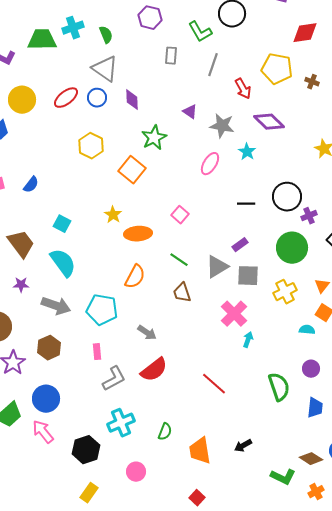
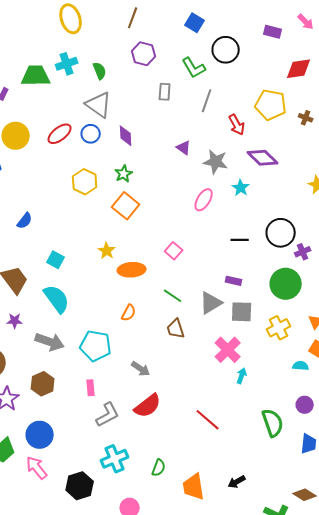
green star: (154, 138) -> (124, 174), moved, size x0.7
purple rectangle: (240, 245) -> (234, 281), turned 49
orange semicircle: (135, 277) -> (129, 313), size x0.7

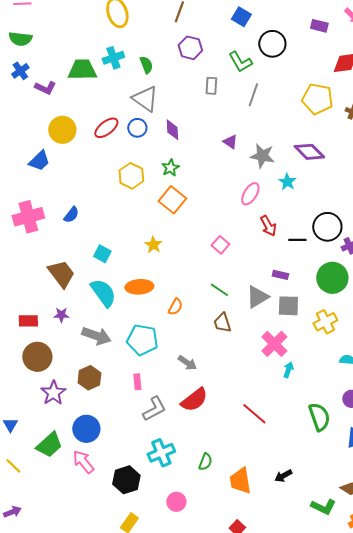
red arrow: (237, 125) -> (268, 226), moved
black line: (240, 240) -> (297, 240), moved
orange ellipse: (132, 270) -> (139, 287), moved

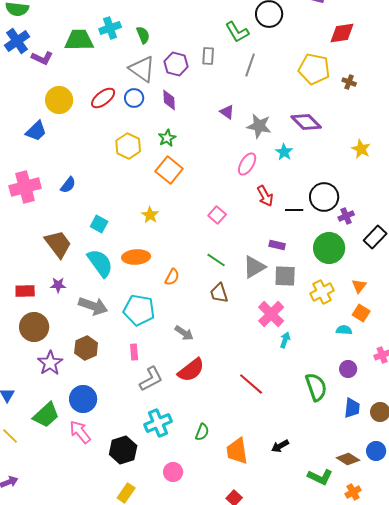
purple hexagon: (190, 48) -> (176, 64), moved
blue cross: (20, 71) -> (17, 41), size x1.4

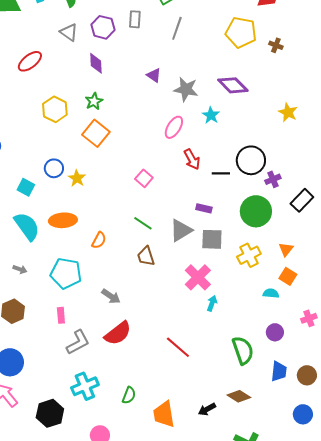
gray triangle: (142, 69) -> (69, 32), size x0.7
blue circle: (134, 98) -> (54, 168), moved
gray arrow: (93, 306) -> (20, 269), size x0.5
brown diamond: (348, 459) -> (239, 396), moved

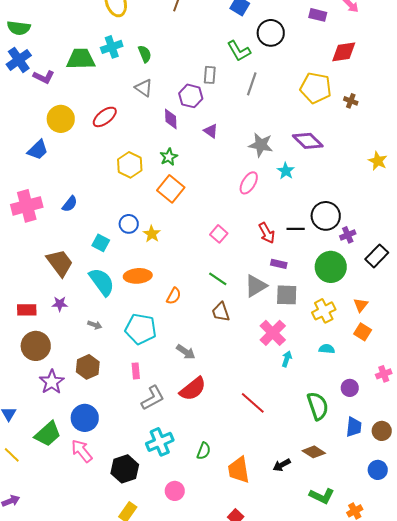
purple hexagon: (103, 27) -> (191, 96), moved
purple triangle: (154, 75) -> (211, 131), moved
yellow star: (288, 112) -> (378, 161), moved
red arrow: (192, 159) -> (267, 233), moved
cyan semicircle: (271, 293) -> (327, 349), moved

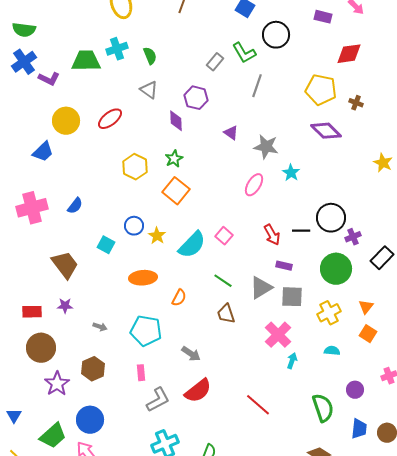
gray rectangle: (210, 75) -> (215, 62), moved, turned 36
purple triangle: (211, 131) -> (231, 133), moved
purple diamond: (308, 141) -> (326, 131), moved
cyan semicircle: (102, 282) -> (192, 245), moved, turned 80

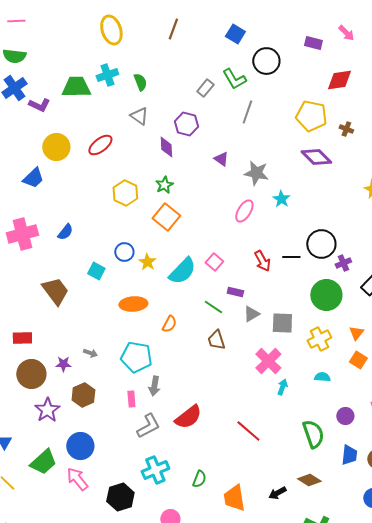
purple rectangle: (284, 266) -> (235, 292), moved
gray triangle: (261, 288) -> (251, 314), size x0.7
purple star: (65, 306) -> (63, 364), moved
gray arrow: (191, 354) -> (154, 386), moved, turned 66

